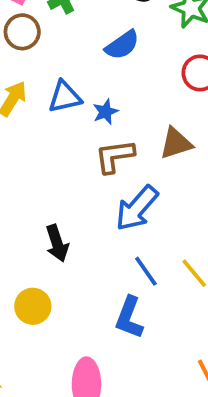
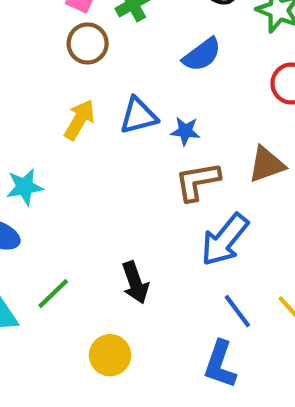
blue star: (105, 112) -> (185, 131), turned 30

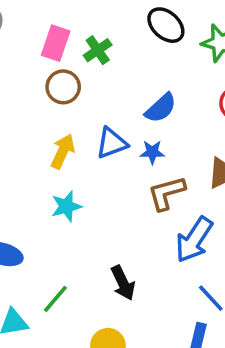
blue semicircle: (202, 55) -> (161, 108), moved
cyan star: (25, 187) -> (66, 206), moved

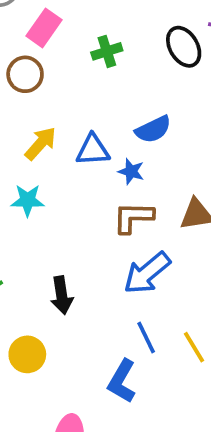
pink rectangle: (56, 43) -> (44, 28), moved
brown circle: (63, 87) -> (25, 74), moved

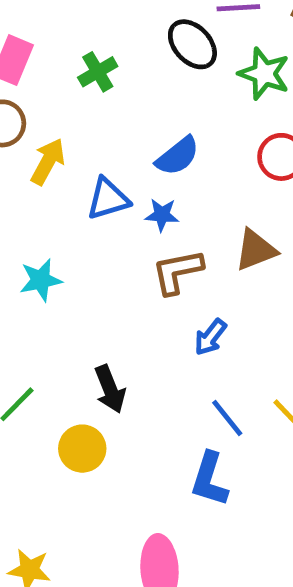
yellow arrow: (41, 143) -> (48, 162), moved
blue arrow: (147, 273) -> (210, 337), size x0.6
yellow circle: (27, 354) -> (82, 449), moved

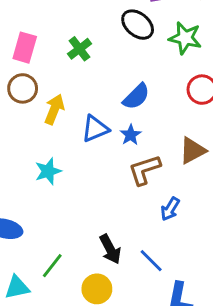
blue star: (162, 215) -> (131, 135), turned -30
cyan star: (41, 280) -> (48, 171), moved
blue line: (227, 418) -> (151, 261), moved

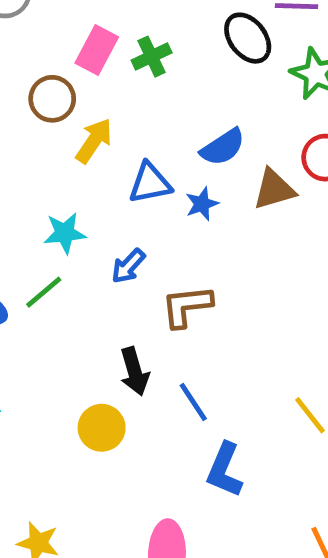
pink rectangle: (25, 48) -> (97, 50), moved
brown triangle: (192, 150) -> (274, 189), moved
brown L-shape: (144, 170) -> (187, 306), moved
blue arrow: (170, 209) -> (128, 266), moved
green line: (52, 266) -> (44, 292), moved

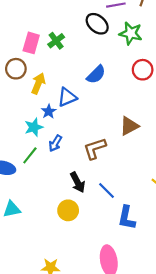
brown triangle: (274, 189) -> (129, 126), moved
blue star: (202, 204) -> (49, 111), moved
blue arrow: (128, 266) -> (55, 143), moved

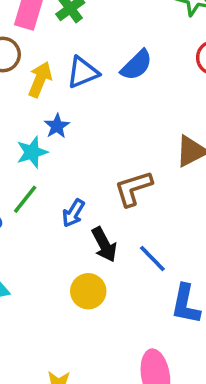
blue triangle: (67, 97) -> (83, 72), moved
blue arrow: (55, 143) -> (73, 213), moved

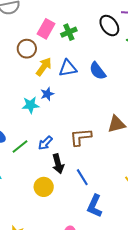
blue semicircle: (137, 65) -> (98, 71), turned 84
green line: (25, 199) -> (20, 146), moved

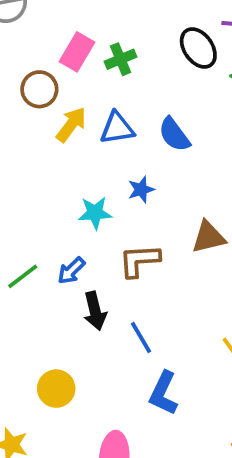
blue star: (47, 94) -> (141, 190), moved
cyan star: (30, 105) -> (95, 213), moved
yellow circle: (44, 187) -> (56, 389), moved

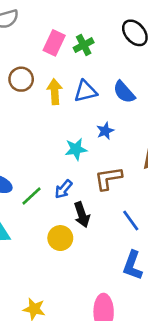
brown circle: (39, 89) -> (21, 79), moved
yellow arrow: (71, 124) -> (55, 92), turned -35
blue line: (141, 338) -> (131, 220), moved
yellow circle: (56, 389) -> (60, 238), moved

